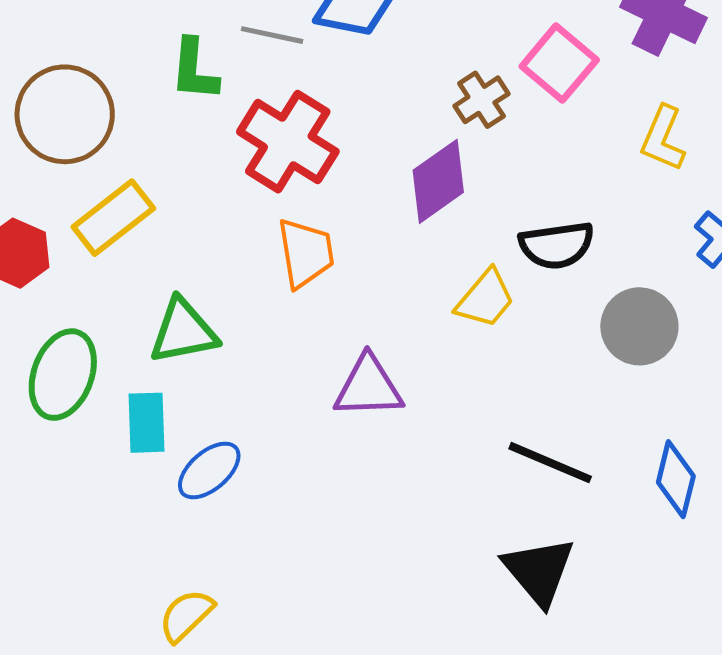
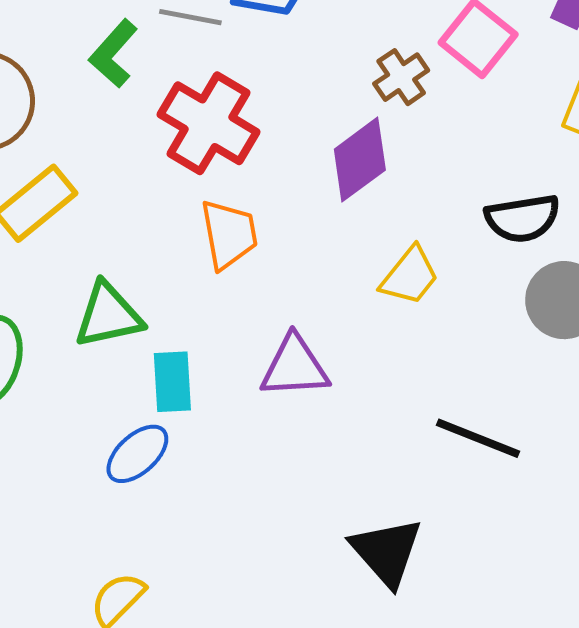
green L-shape: (194, 70) -> (113, 54), turned 38
black semicircle: (557, 245) -> (523, 218), moved
cyan rectangle: (146, 423) -> (172, 382), moved
black triangle: (539, 571) -> (386, 552), moved

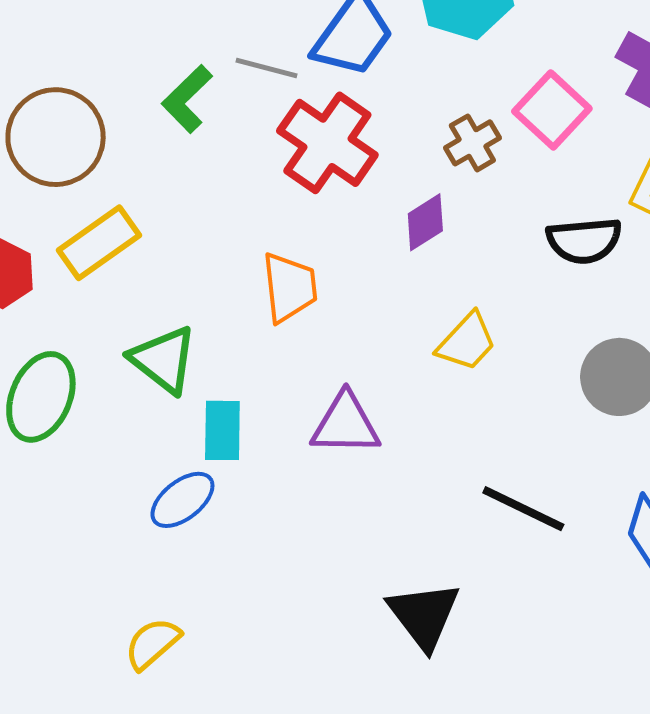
red cross: (209, 123) -> (327, 143), moved
purple diamond: (360, 160) -> (425, 222), size x0.7
black semicircle: (523, 218) -> (584, 240), moved
green triangle: (108, 315) -> (163, 360), turned 46

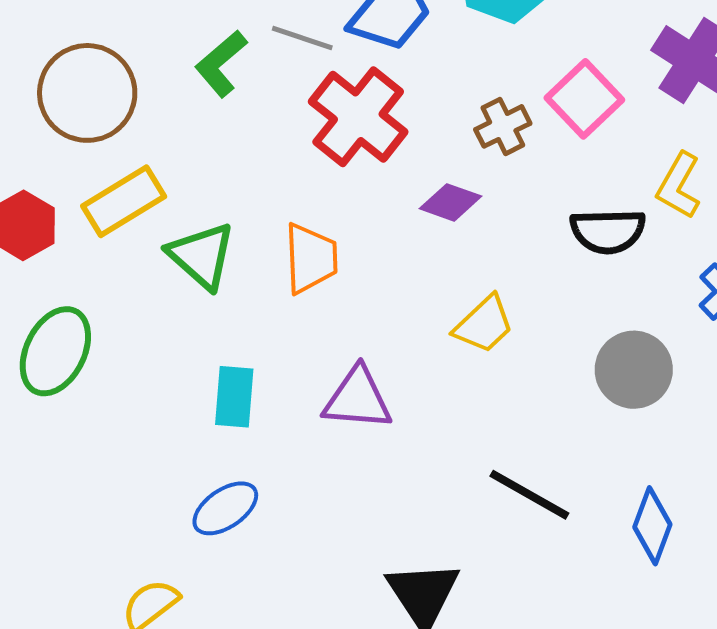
purple diamond: (425, 222) -> (451, 202), turned 48
green triangle: (163, 360) -> (202, 256), moved
blue ellipse: (182, 500) -> (225, 508), moved

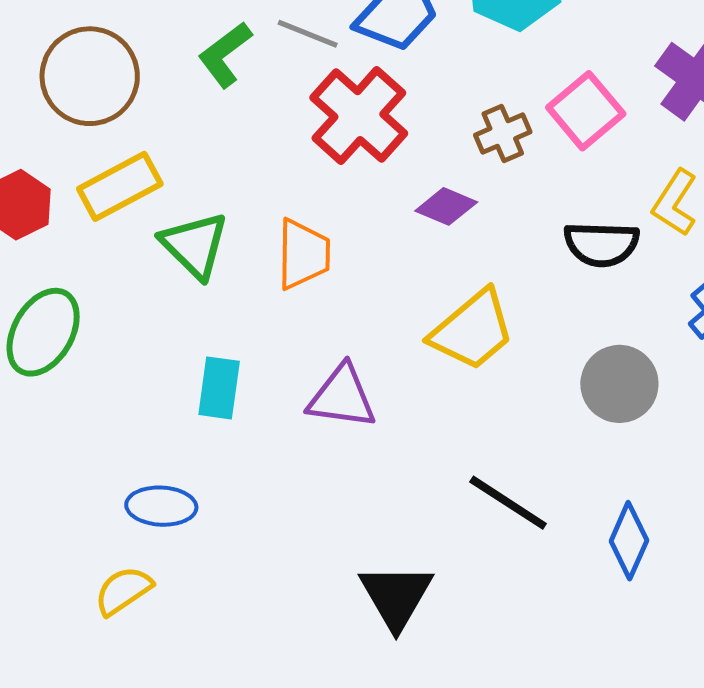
yellow trapezoid: (484, 325) -> (472, 330), size x1.4
blue ellipse: (225, 508) -> (161, 506), moved, turned 34

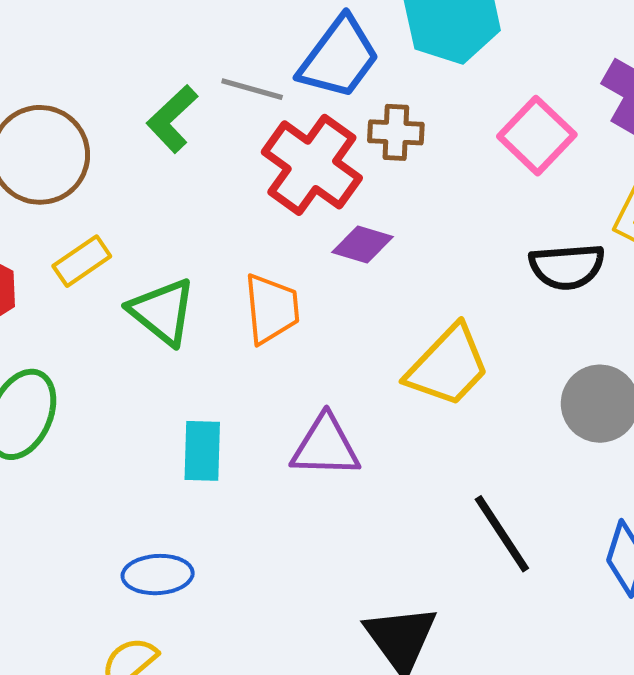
brown cross: (503, 133) -> (396, 132), moved, turned 32
yellow rectangle: (120, 186) -> (82, 261), size x0.7
purple diamond: (446, 206) -> (362, 244), moved
black line: (508, 503) -> (502, 534), turned 30

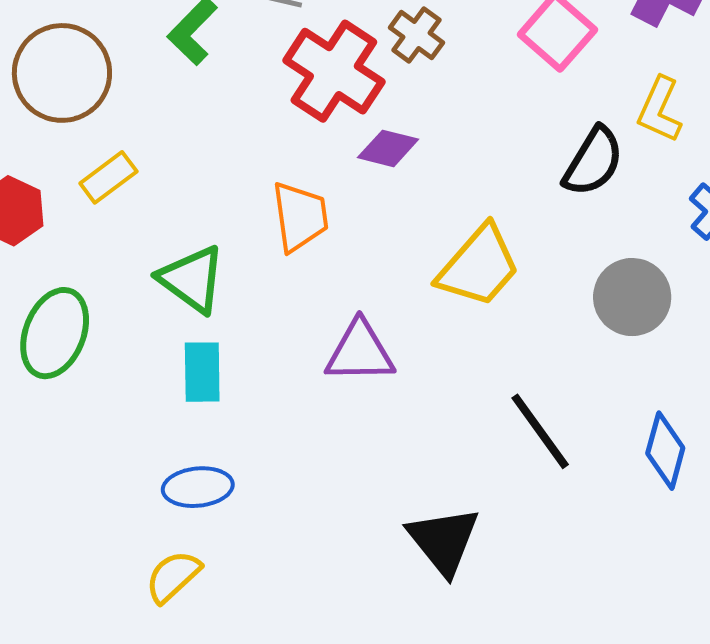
brown cross: (396, 132) -> (416, 35), turned 36
black semicircle: (567, 267) -> (593, 162), turned -52
green triangle: (162, 312) -> (192, 279), moved
cyan rectangle: (202, 451) -> (202, 372), moved

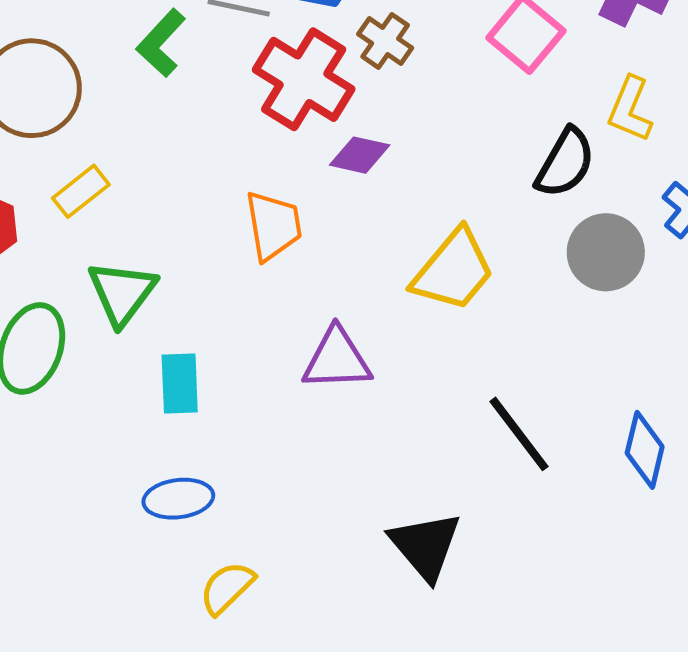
green triangle: (192, 279) -> (122, 293), moved, turned 32
gray circle: (632, 297) -> (606, 252), moved
yellow semicircle: (173, 576) -> (227, 588), moved

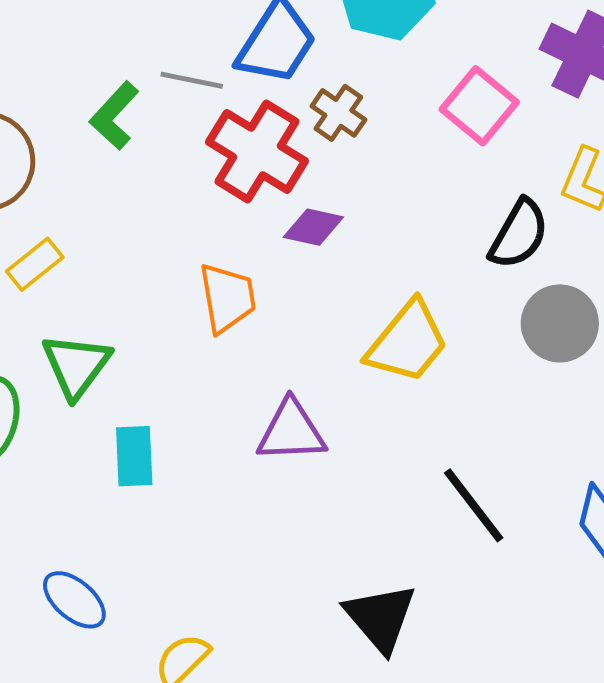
blue ellipse: (178, 499) -> (74, 600), moved, turned 48

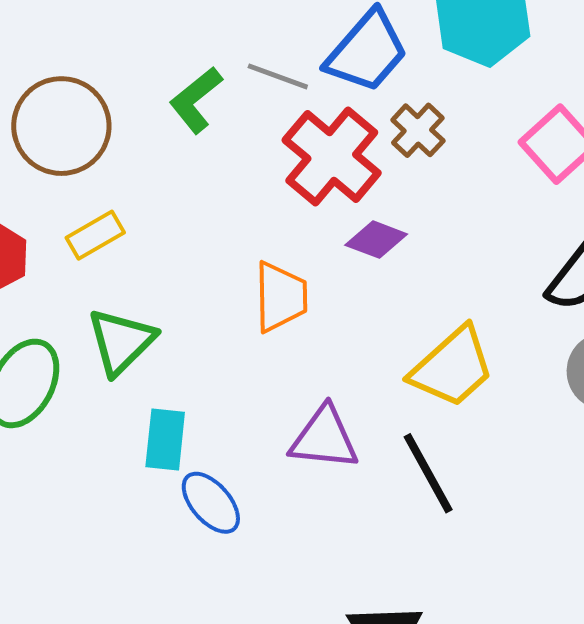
black line: (474, 505) -> (428, 473), moved
blue ellipse: (74, 600) -> (211, 503), moved

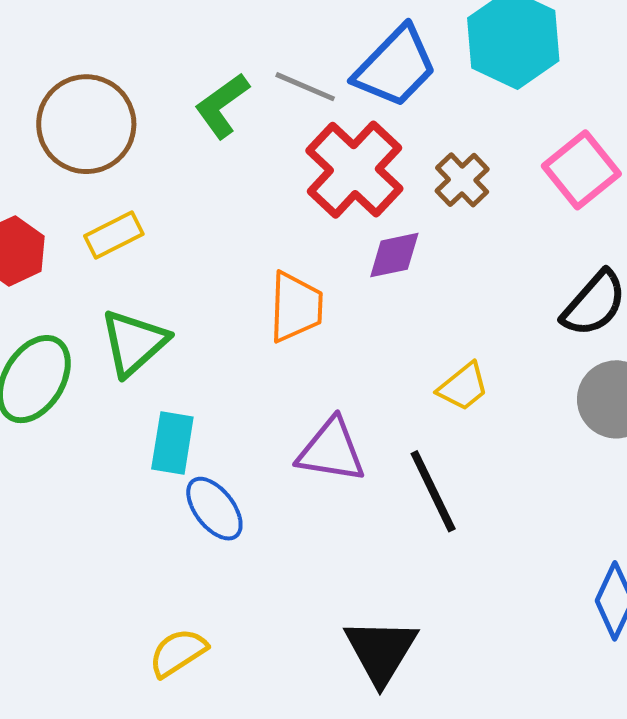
brown cross: (418, 130) -> (462, 180), moved
purple diamond: (376, 240) -> (394, 255), turned -36
yellow trapezoid: (452, 367) -> (463, 387), size x0.6

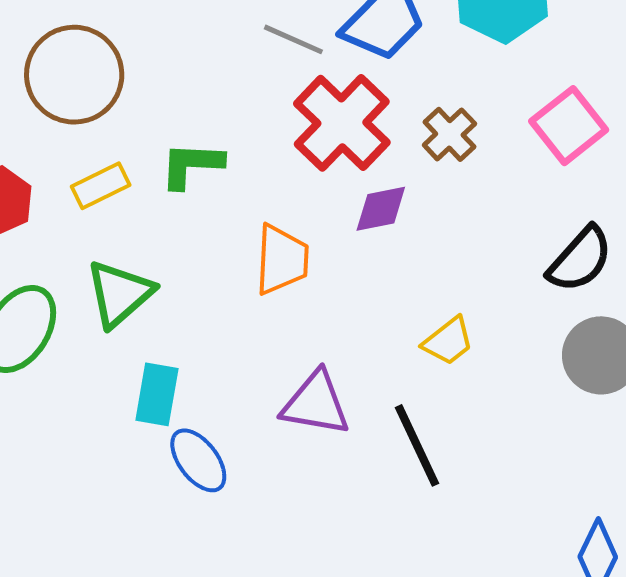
green L-shape: (222, 106) -> (191, 165), moved, turned 38

